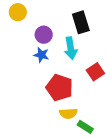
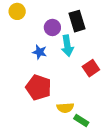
purple circle: (44, 35) -> (52, 27), moved
red pentagon: (59, 88) -> (39, 87), moved

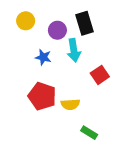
yellow circle: (17, 11) -> (26, 21), moved
yellow semicircle: (65, 108) -> (70, 104), moved

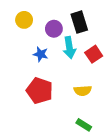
red square: (100, 75) -> (94, 54), moved
yellow semicircle: (70, 104) -> (83, 91), moved

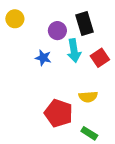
yellow circle: (24, 20) -> (15, 19), moved
red pentagon: (40, 91) -> (59, 113), moved

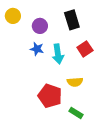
purple circle: (57, 31) -> (40, 26), moved
cyan arrow: (74, 51) -> (58, 54), moved

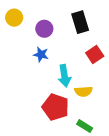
cyan arrow: (58, 54) -> (64, 76), moved

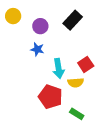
black rectangle: (80, 22) -> (73, 20), turned 60
red square: (95, 55) -> (86, 64), moved

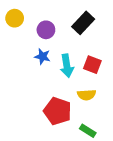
red square: (86, 64) -> (92, 65), moved, turned -35
cyan arrow: (58, 68) -> (67, 66), moved

